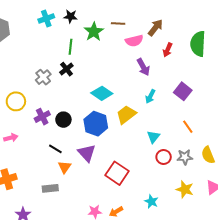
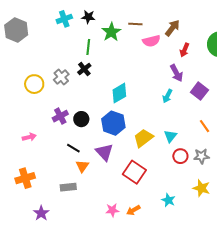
purple arrow: (143, 67) -> (176, 73), moved
cyan diamond: (102, 93) -> (119, 93), turned -65
yellow circle: (16, 101) -> (34, 84), moved
yellow trapezoid: (126, 115) -> (143, 138), moved

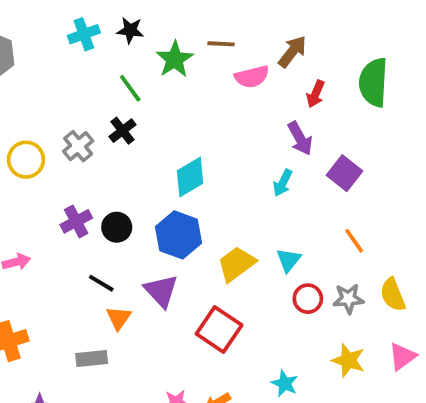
green line: (88, 47) -> (130, 88), turned -42

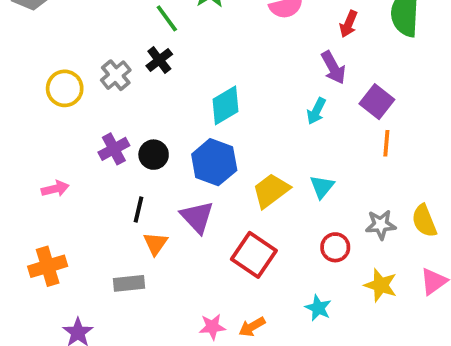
orange line: (354, 241) -> (386, 143), moved, turned 40
black line: (101, 283) -> (138, 209), turned 72
red circle: (308, 299) -> (335, 247), moved

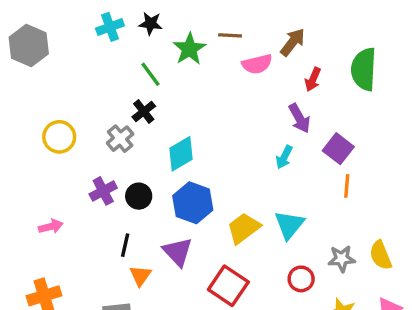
gray cross: (116, 75) -> (120, 139), moved
cyan diamond: (226, 105) -> (181, 154), moved
cyan triangle: (322, 187) -> (289, 225), size x1.4

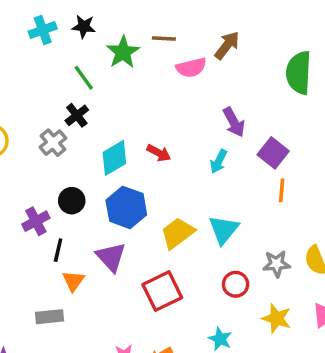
red arrow: (313, 79) -> (159, 153), moved, turned -85
purple cross: (103, 191) -> (36, 221), moved
red square: (228, 286) -> (162, 291), turned 30

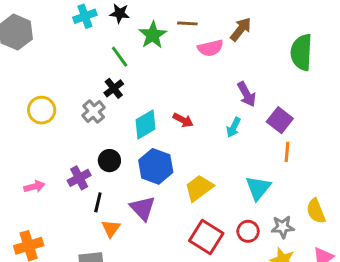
cyan triangle: (224, 230) -> (258, 188), moved
gray star: (277, 264) -> (283, 227), moved
red square: (162, 291) -> (206, 237), moved, turned -32

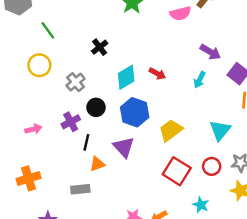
green line: (120, 57) -> (48, 30), moved
purple arrow: (247, 94) -> (210, 52), turned -30
gray cross: (94, 111) -> (76, 82), moved
orange triangle: (111, 228) -> (97, 164), turned 35

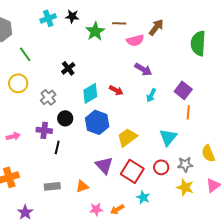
purple arrow: (210, 52) -> (143, 69), moved
purple cross: (71, 122) -> (44, 130), turned 35
purple triangle: (124, 147) -> (104, 165), moved
orange triangle: (97, 164) -> (82, 186), moved
cyan star: (201, 205) -> (143, 197), moved

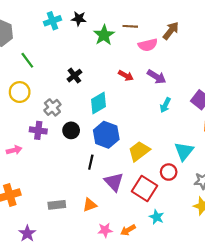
red arrow: (116, 90) -> (126, 76), moved
purple cross: (44, 130) -> (38, 130), moved
black line: (57, 147) -> (91, 162), moved
red circle: (161, 167) -> (169, 172), moved

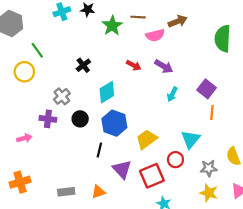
brown arrow: (171, 31) -> (178, 21), turned 30
yellow circle: (20, 92) -> (24, 72), moved
red square: (145, 188) -> (152, 176), turned 35

